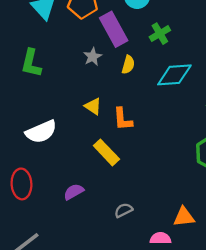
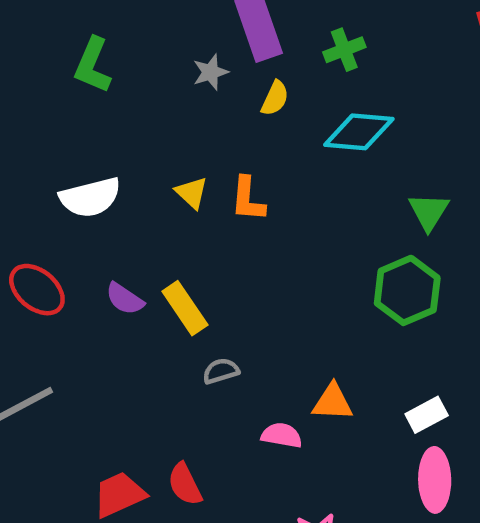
yellow triangle: (93, 106) -> (192, 193), moved
yellow rectangle: (106, 152) -> (185, 308), moved
red ellipse: (21, 184) -> (37, 290), turned -56
purple semicircle: (74, 192) -> (125, 299), moved, turned -126

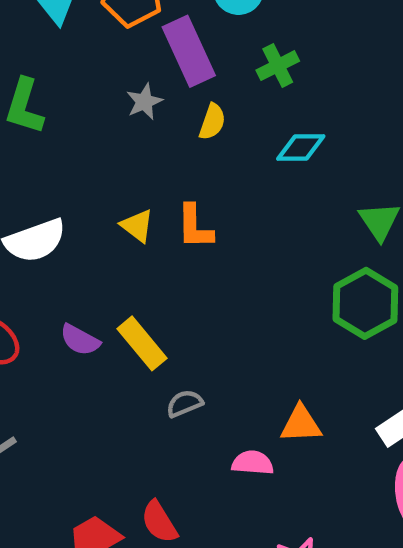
cyan diamond: (359, 132) -> (301, 148), size x0.7

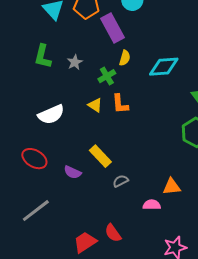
green cross: (278, 66) -> (107, 76), moved
gray star: (144, 102) -> (75, 62), moved
cyan diamond: (301, 148) -> (164, 67), size x1.4
purple semicircle: (80, 340) -> (73, 172), moved

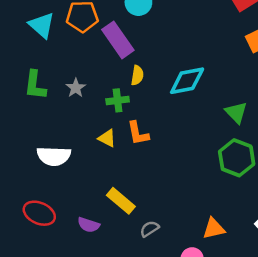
green cross: (107, 76) -> (118, 100), turned 30
white semicircle: (51, 114) -> (54, 156), turned 32

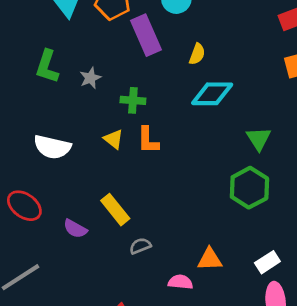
yellow semicircle: (137, 75) -> (197, 54), moved

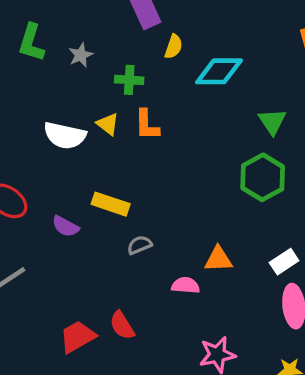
yellow semicircle: (197, 54) -> (174, 47), moved
white semicircle: (52, 147) -> (65, 135), moved
yellow rectangle: (115, 210) -> (111, 204), turned -32

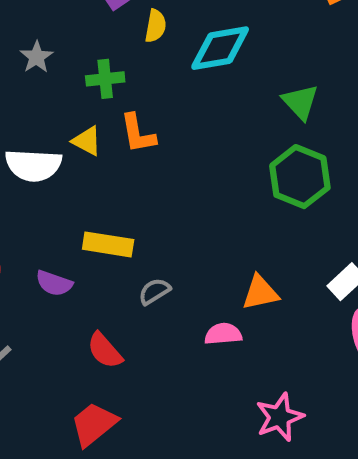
red semicircle: (122, 325) -> (105, 350), moved

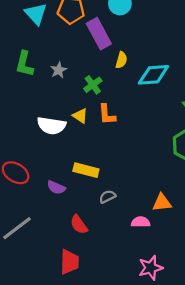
green cross: (105, 79) -> (93, 85), turned -36
pink star: (280, 417) -> (151, 268), moved
red trapezoid: (94, 424) -> (69, 262), turned 125

